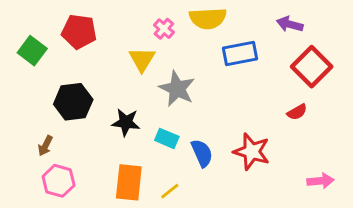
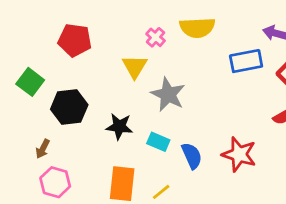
green square: (32, 51) -> (30, 82), moved
blue rectangle: (240, 54) -> (246, 61), moved

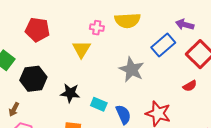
pink cross: (156, 37) -> (97, 28), turned -32
blue rectangle: (246, 61) -> (163, 45), turned -30
gray star: (168, 94) -> (132, 70), moved

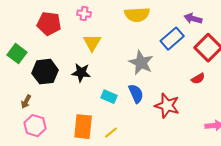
pink cross: (97, 28) -> (84, 14), moved
black star: (70, 93) -> (81, 73), moved
blue semicircle: (123, 115) -> (136, 94), moved

